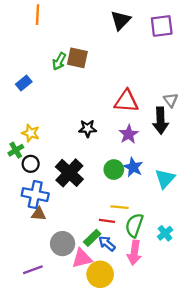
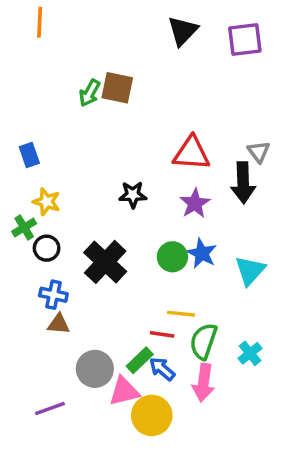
orange line: (37, 15) -> (40, 22), moved
blue rectangle: (24, 83) -> (29, 155), moved, turned -70
blue cross: (35, 195) -> (53, 295), size x0.7

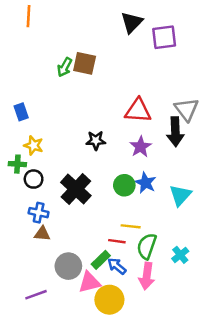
purple square: (245, 40) -> (164, 37), moved
gray triangle: (259, 152) -> (187, 109), size x1.5
green cross: (24, 227) -> (17, 164), turned 35

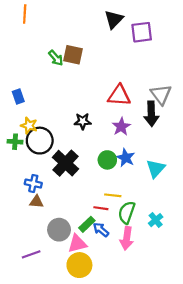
green arrow: (65, 67) -> (56, 58), turned -70
black circle: (34, 179) -> (40, 141), moved, size x1.6
yellow circle: (109, 300) -> (79, 265), moved

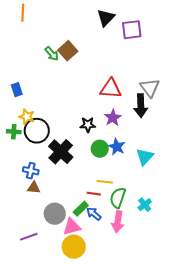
brown square: (73, 55) -> (68, 51), turned 36
black star: (83, 121) -> (88, 125), moved

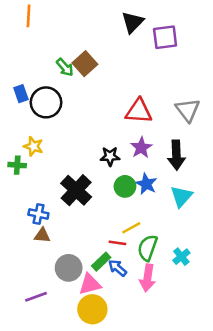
blue rectangle: (17, 90) -> (21, 94), moved
black arrow: (141, 106) -> (176, 155), moved
black circle: (37, 131) -> (46, 102), moved
yellow line: (105, 182) -> (131, 228), turned -35

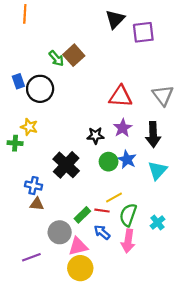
green rectangle: (101, 262) -> (82, 215), moved

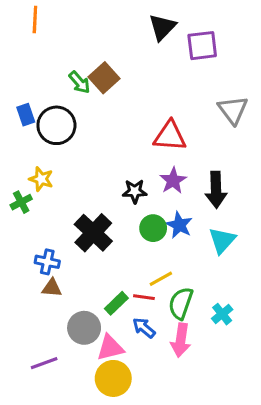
gray triangle: (163, 95) -> (233, 110), moved
green cross: (15, 143) -> (21, 202), turned -32

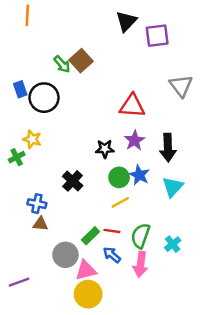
black cross: (93, 233) -> (73, 181), size x0.7
yellow line: (161, 279) -> (120, 202), moved
purple line: (44, 363) -> (19, 282), moved

